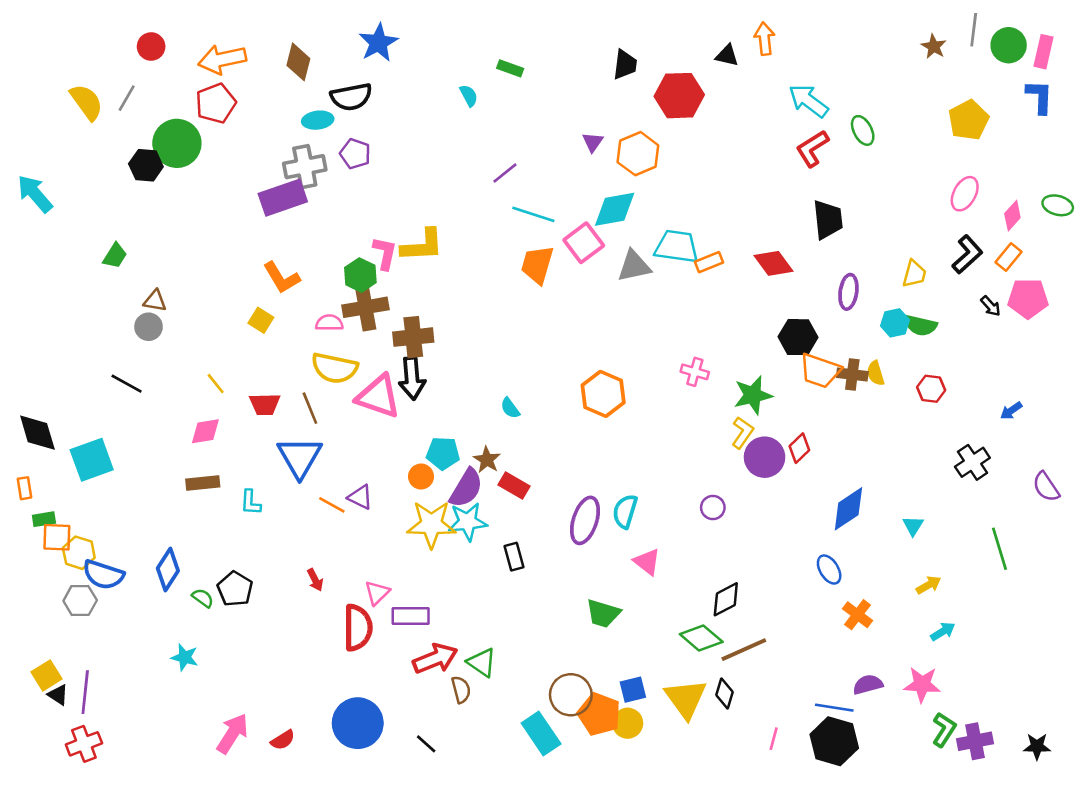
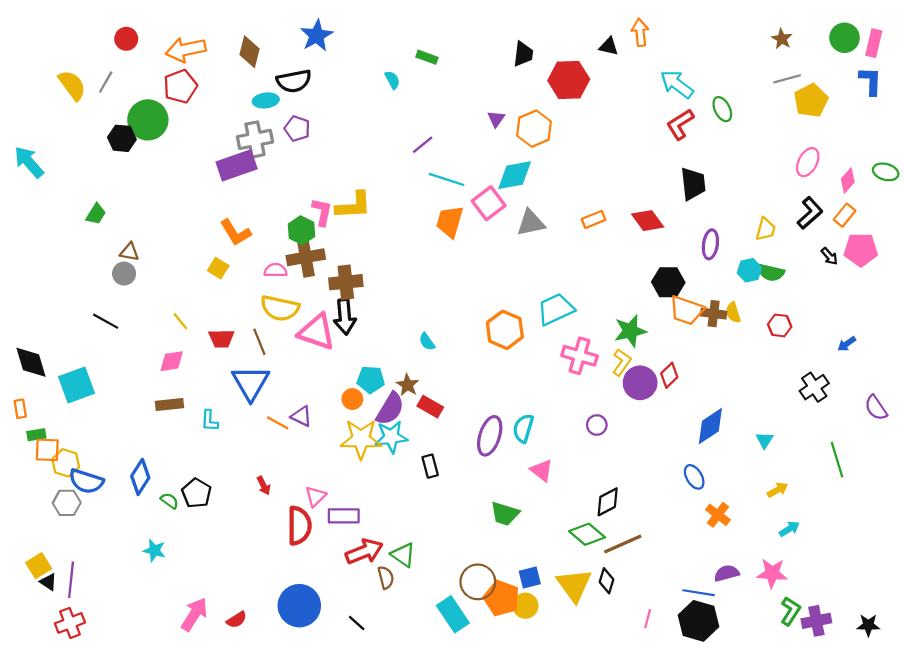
gray line: (974, 30) -> (787, 79), moved, turned 68
cyan trapezoid: (677, 247) -> (556, 309), moved, turned -33
pink cross: (695, 372) -> (579, 356), moved, size x1.5

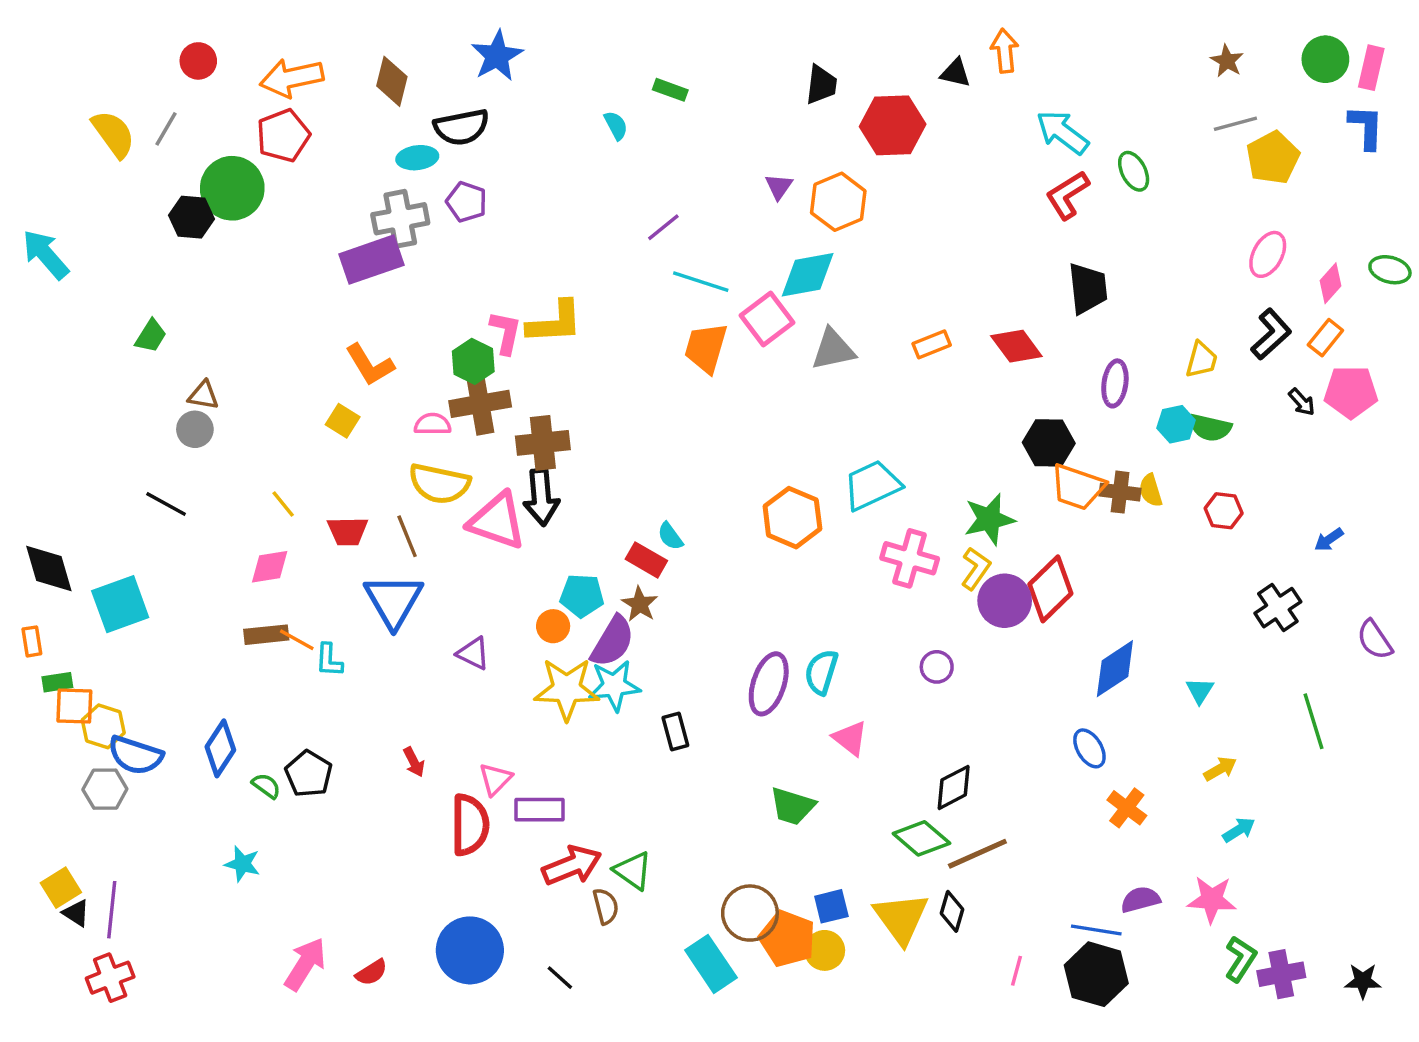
red diamond: (669, 375) -> (1050, 589), size x1.6
red rectangle: (430, 407) -> (646, 560), moved
orange line: (278, 423) -> (297, 640), moved

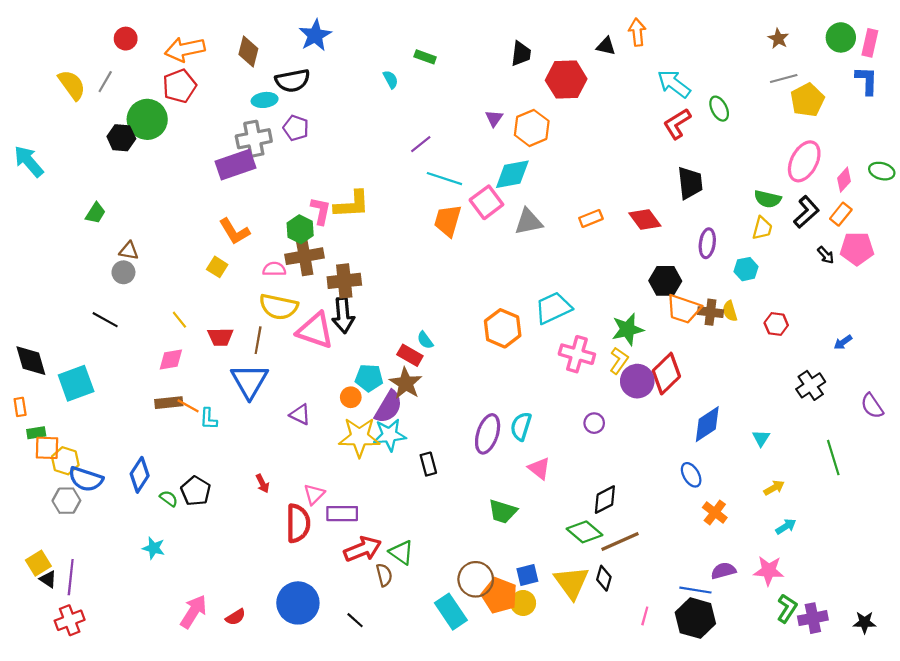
pink ellipse: (1268, 254) -> (804, 161), size x1.4
green semicircle: (1210, 428) -> (768, 199), moved
brown line: (407, 536) -> (258, 340), turned 32
brown star: (640, 604) -> (406, 383), size x1.4

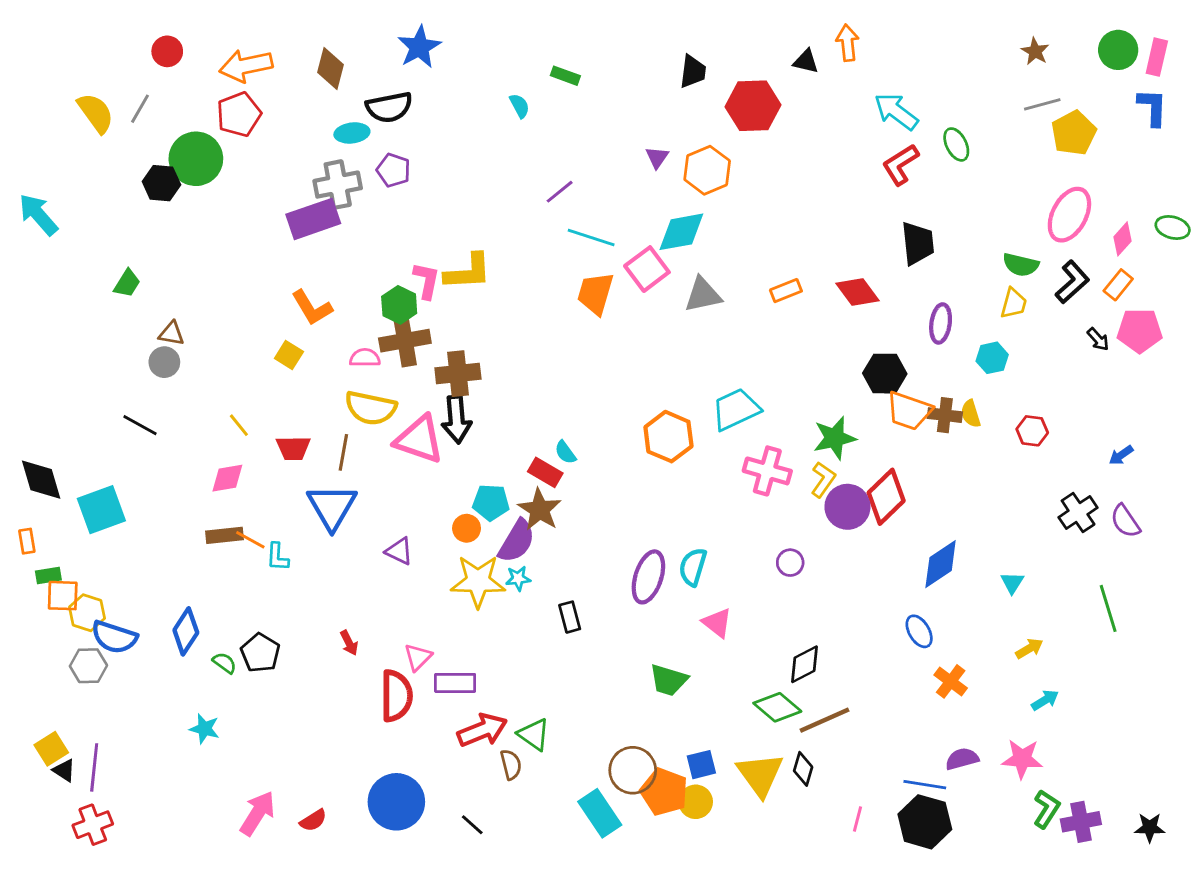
purple semicircle: (872, 406) -> (1125, 521), moved
cyan star: (390, 435) -> (518, 578), size x0.6

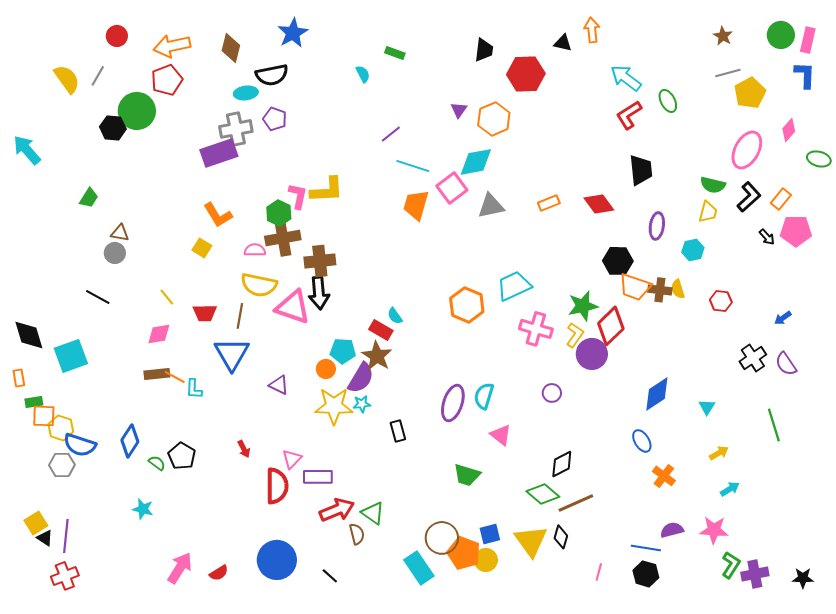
pink diamond: (1122, 239) -> (789, 130), moved
red diamond: (886, 497) -> (611, 326), moved
black hexagon: (925, 822) -> (646, 574), size x0.7

